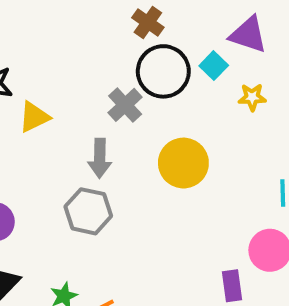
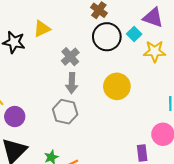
yellow star: (252, 97) -> (155, 51), size x1.5
gray cross: (125, 105) -> (70, 57), moved
yellow triangle: (34, 117) -> (42, 29), moved

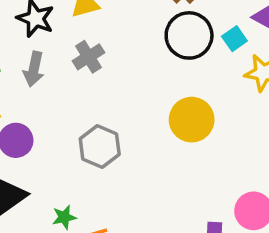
gray cross: (70, 57) -> (89, 57), moved
gray arrow: (72, 83) -> (34, 69), moved

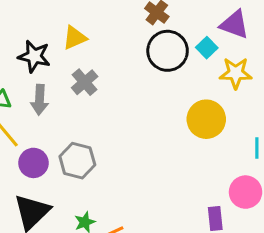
yellow circle: (192, 120) -> (206, 119), moved
gray hexagon: (100, 146) -> (77, 161), moved

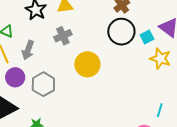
gray arrow: (40, 100) -> (28, 50), moved
yellow circle: (206, 119) -> (87, 64), moved

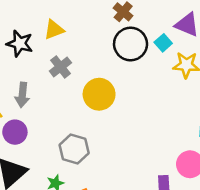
gray hexagon: (43, 84) -> (74, 149), moved

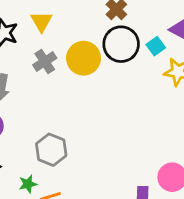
yellow triangle: (54, 30) -> (41, 21), turned -45
yellow circle: (99, 94) -> (83, 58), moved

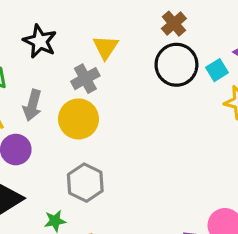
yellow triangle: (41, 21) -> (106, 47), moved
yellow circle: (83, 58) -> (78, 119), moved

